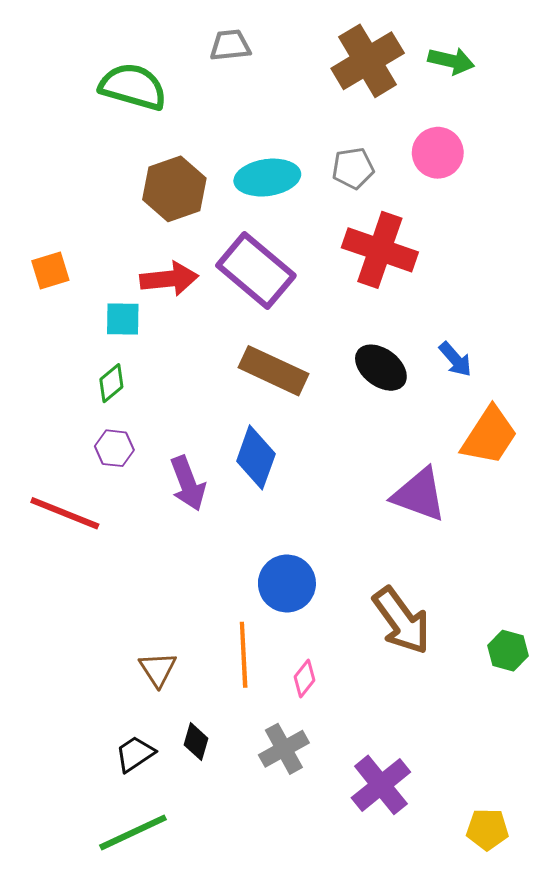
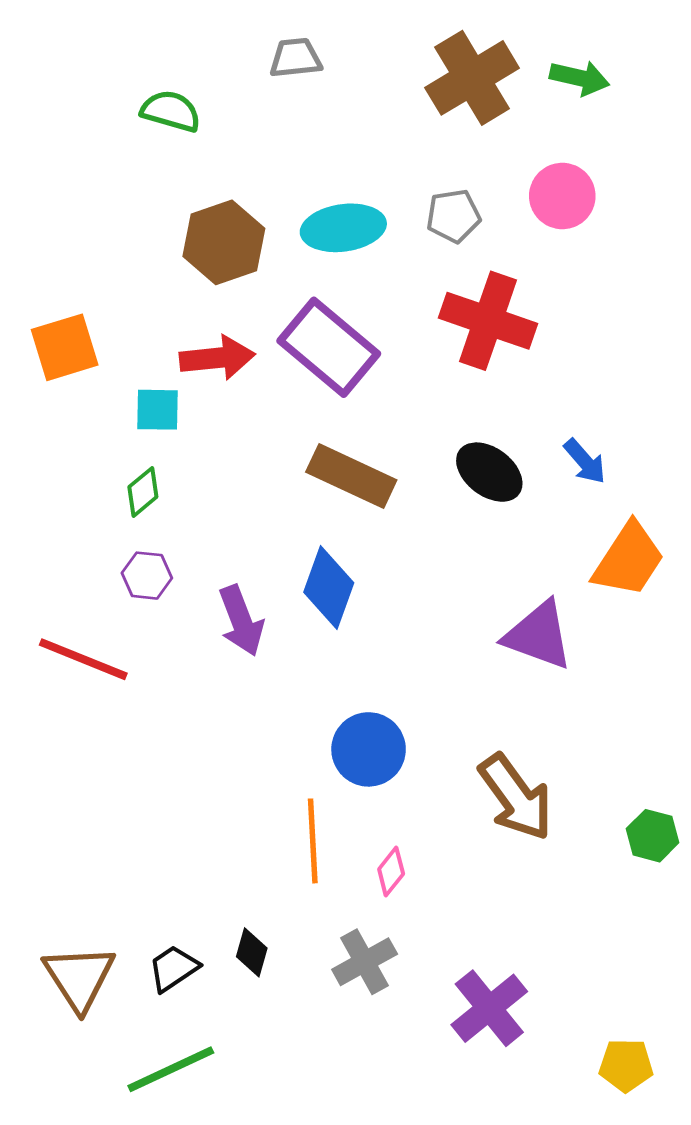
green semicircle: (133, 87) -> (171, 111), size x0.7
orange square: (50, 270) -> (65, 347), size x1.4
brown triangle: (158, 669) -> (79, 978), moved, size x1.5

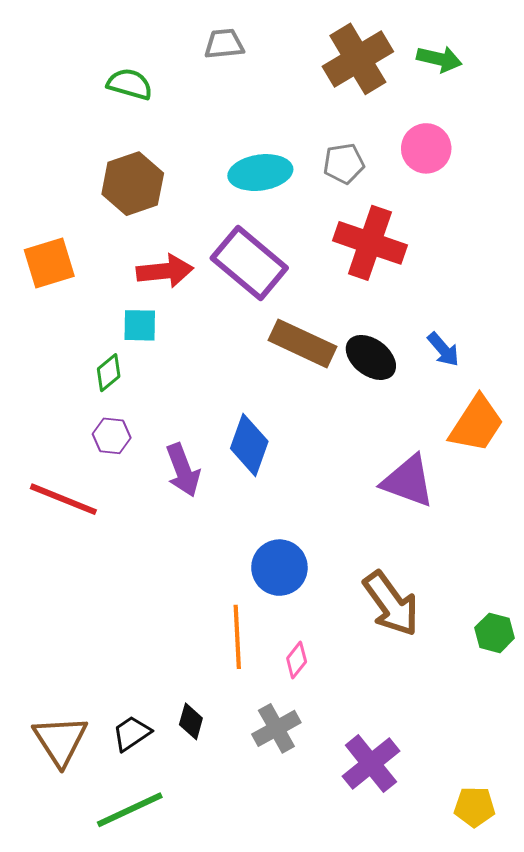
brown hexagon: (224, 242) -> (133, 184), moved
cyan square: (158, 410) -> (140, 325), moved
brown rectangle: (351, 476) -> (303, 343), moved

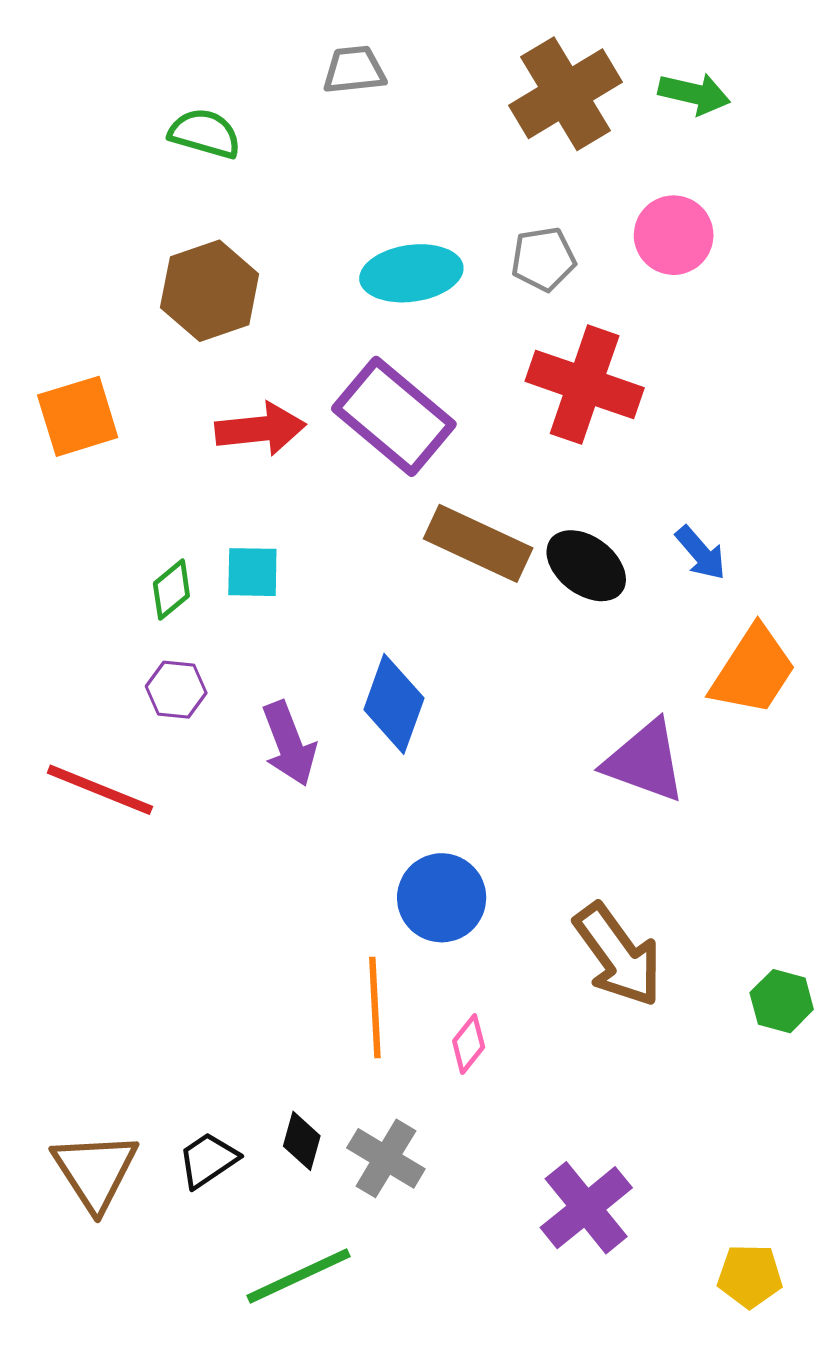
cyan square: (140, 325) -> (252, 572), moved
gray cross: (276, 728) -> (386, 1158), moved, turned -30
green line: (130, 810) -> (299, 1276), moved

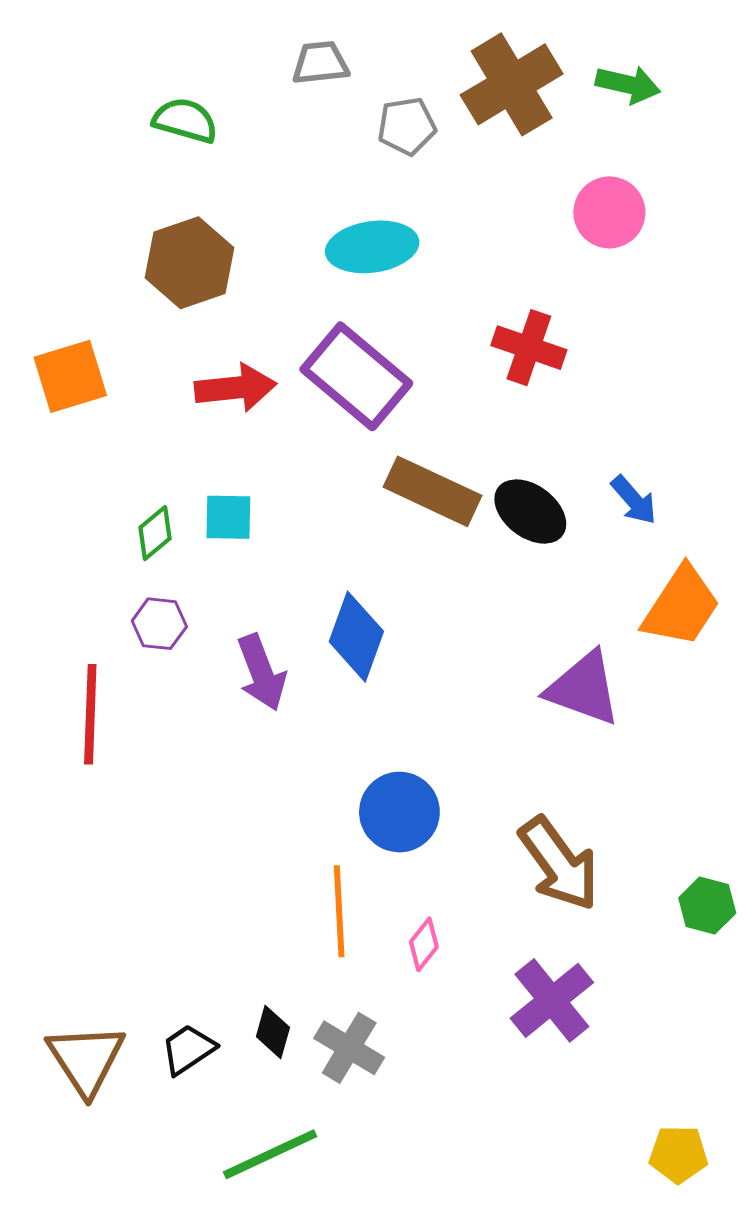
gray pentagon: (543, 259) -> (407, 126), moved
red cross: (585, 385) -> (529, 348), size x0.7
red line: (100, 790) -> (90, 714), turned 70
purple cross: (586, 1208) -> (552, 1000), moved

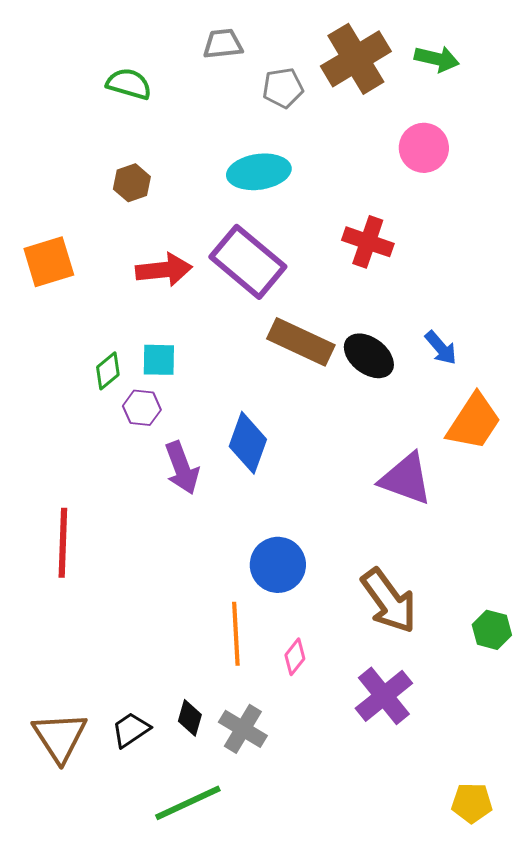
brown hexagon: (190, 263) -> (132, 183), size x0.6
purple hexagon: (159, 624) -> (142, 408), moved
red line: (90, 714) -> (63, 543), moved

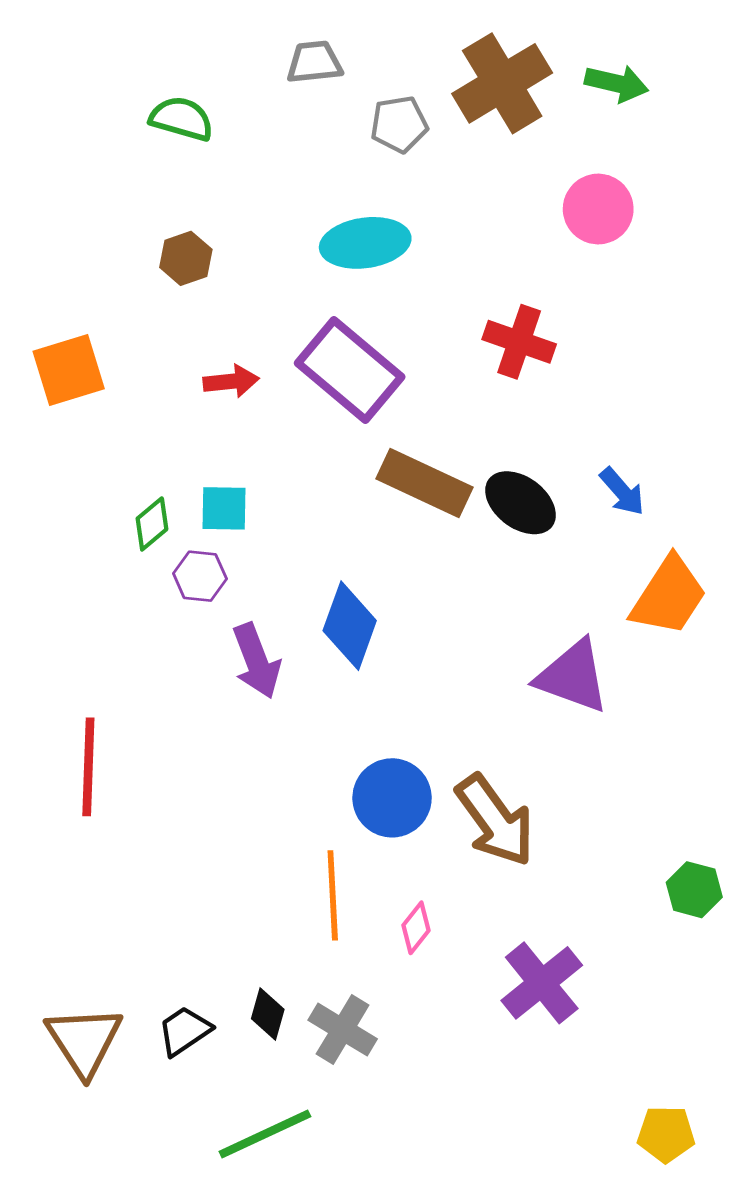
red arrow: (164, 270) -> (231, 381), size x0.7
brown arrow: (389, 601) -> (495, 820), moved

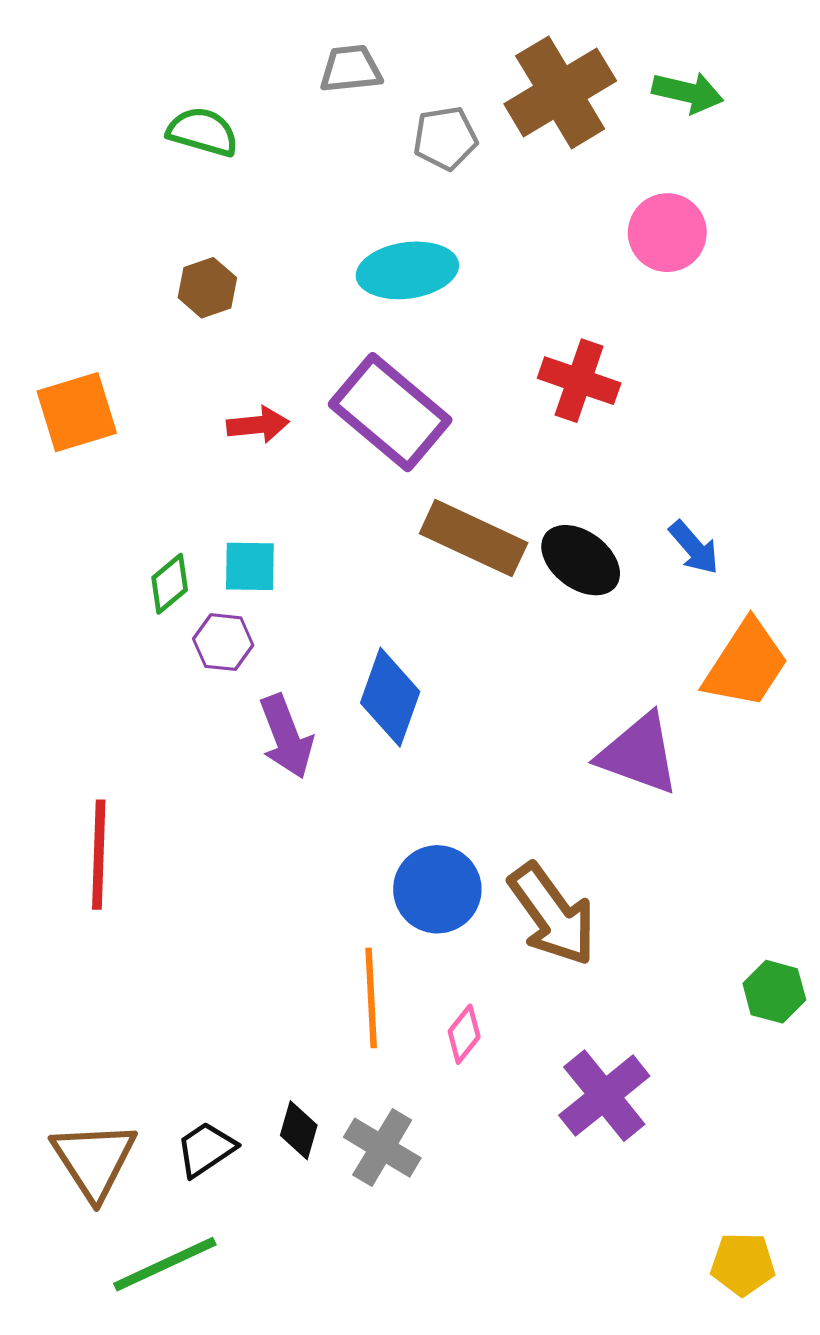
green line: (265, 1134) -> (165, 1264), moved

